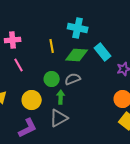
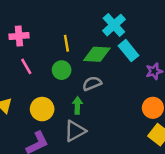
cyan cross: (78, 28) -> (114, 25), moved, turned 36
green circle: (52, 79) -> (62, 70), moved

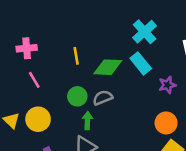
cyan cross: (114, 25) -> (145, 32), moved
green circle: (62, 70) -> (77, 96), moved
yellow circle: (42, 109) -> (38, 119), moved

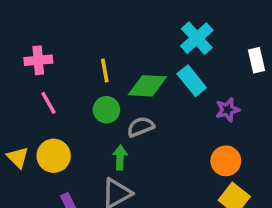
green circle: (77, 96) -> (106, 110), moved

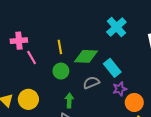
cyan rectangle: (192, 81) -> (112, 68), moved
pink line: (48, 103) -> (32, 57), moved
purple star: (227, 110) -> (120, 89), moved
gray semicircle: (141, 127) -> (91, 83), moved

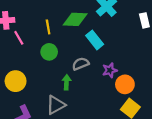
green diamond: (86, 56) -> (75, 19), moved
cyan rectangle: (112, 68) -> (95, 40), moved
green arrow: (69, 100) -> (66, 82), moved

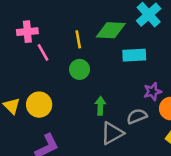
cyan rectangle: (95, 40) -> (134, 55), turned -54
gray semicircle: (81, 64) -> (137, 116), moved
gray triangle: (56, 105) -> (112, 133), moved

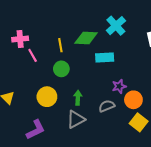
yellow circle: (39, 105) -> (47, 97), moved
gray triangle: (112, 133) -> (76, 119), moved

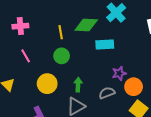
pink line: (33, 55) -> (26, 56), moved

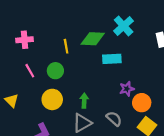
green circle: (62, 56) -> (55, 71), moved
gray semicircle: (107, 93) -> (114, 119), moved, turned 63

